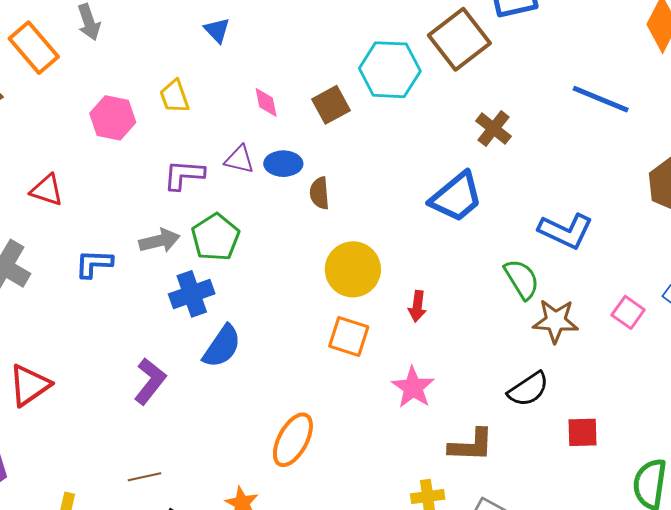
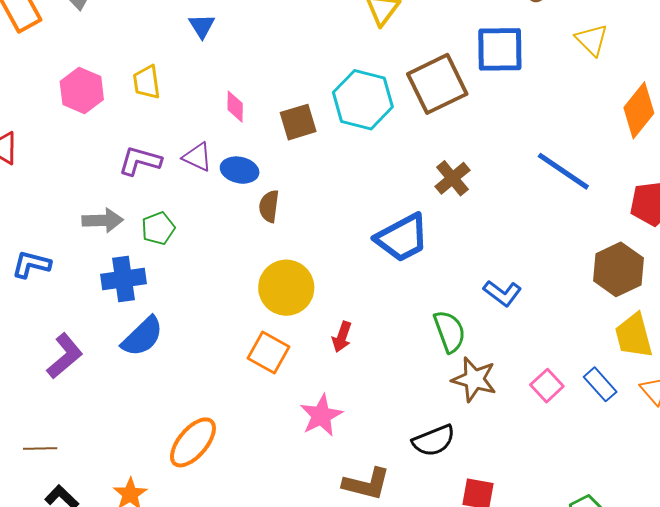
blue L-shape: (566, 231) -> (502, 293), size x0.7
green pentagon: (215, 237) -> (158, 228), size x0.7
blue L-shape: (94, 264) -> (31, 264), moved

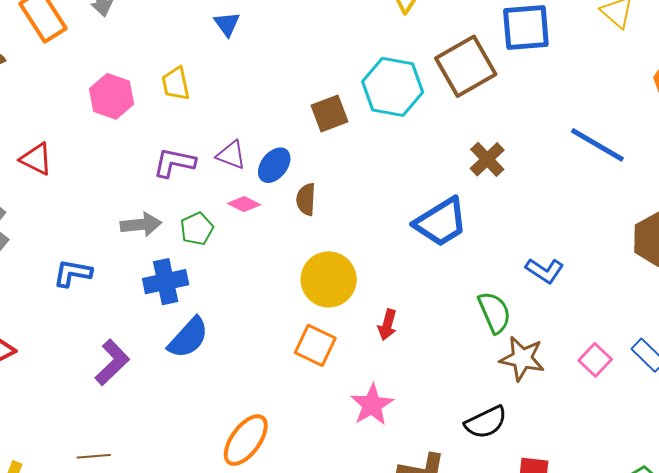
pink diamond: (235, 107) -> (244, 204), moved, turned -60
blue ellipse: (240, 170) -> (274, 165), turned -60

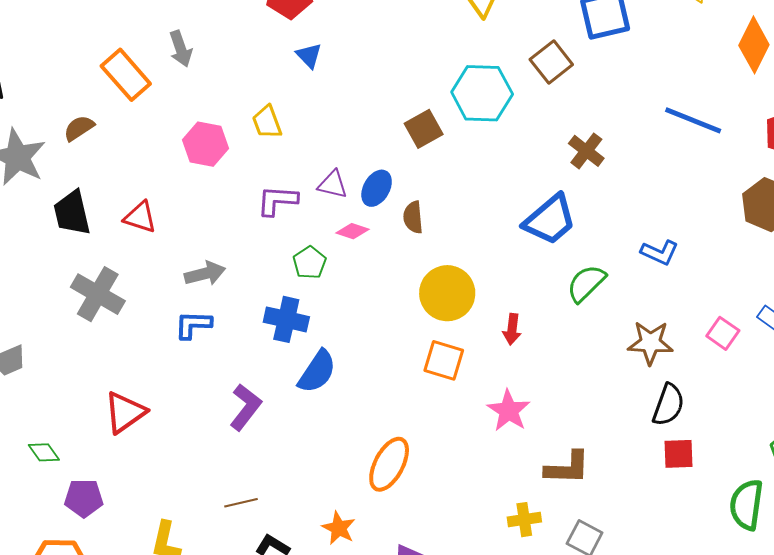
brown square: (466, 66) -> (551, 62), size x0.7
gray arrow: (141, 224) -> (205, 274), moved
blue cross: (166, 282) -> (286, 319), turned 33
green semicircle: (494, 312) -> (586, 283), moved, turned -102
black semicircle: (486, 422) -> (668, 405), moved, turned -36

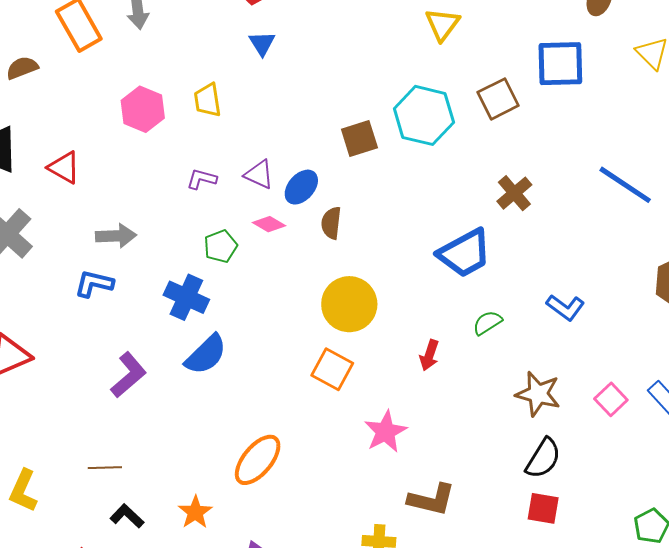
purple L-shape: (277, 201) -> (202, 179), size x0.7
green semicircle: (586, 283) -> (487, 323), size x0.7
red arrow: (512, 329) -> (429, 355), moved

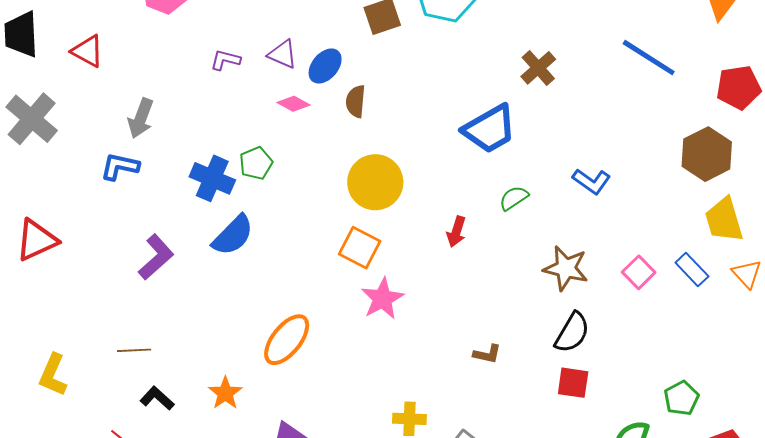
gray arrow: (116, 236) -> (141, 118), turned 114
green pentagon: (221, 246) -> (256, 163), moved
pink star: (386, 432) -> (382, 299), moved
brown L-shape: (431, 500) -> (487, 354), moved, size x0.6

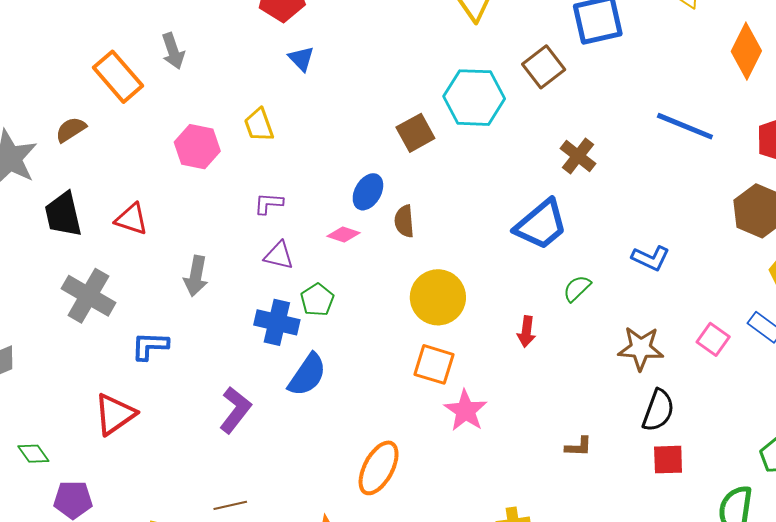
purple triangle: (283, 54) -> (279, 256), moved
blue L-shape: (120, 167) -> (150, 346), moved

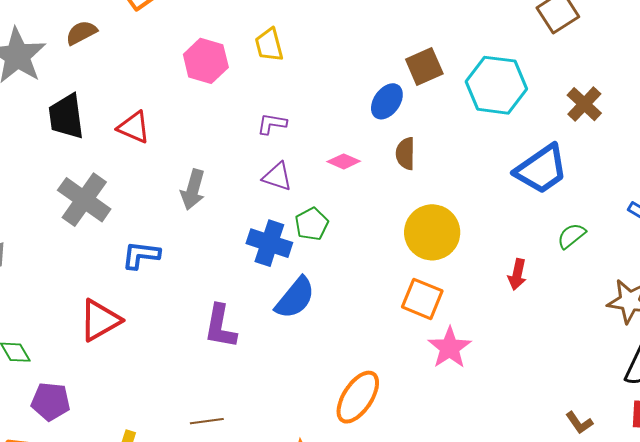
cyan hexagon: (474, 98) -> (496, 85), moved
blue ellipse: (368, 192) -> (387, 101), moved
purple L-shape: (235, 410) -> (220, 326), turned 147
brown L-shape: (578, 447) -> (579, 423), moved, turned 48

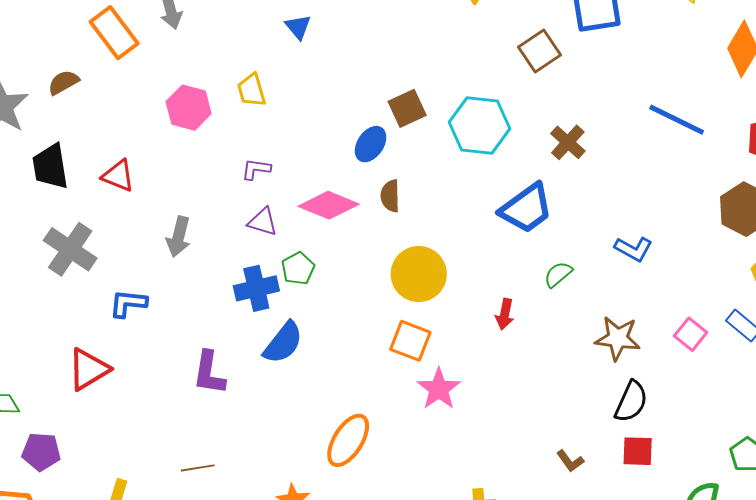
pink diamond: (344, 161) -> (329, 205), size x1.8
blue cross: (269, 243) -> (256, 288), turned -30

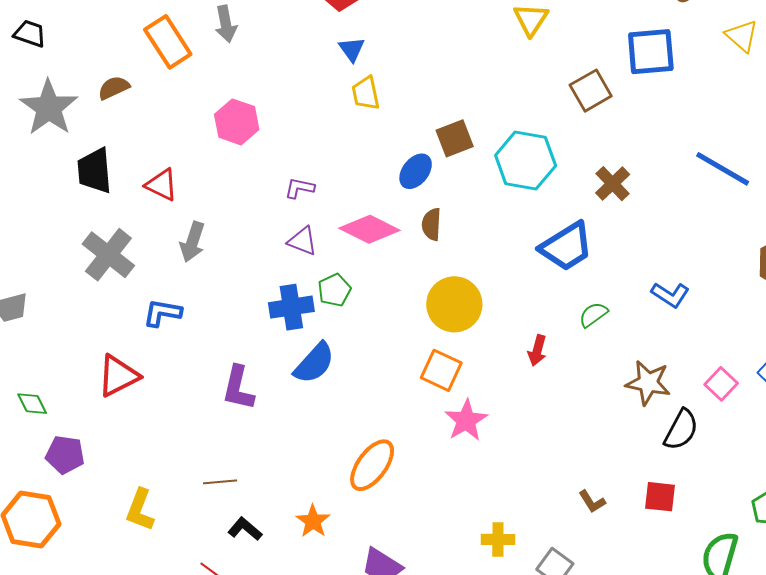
yellow trapezoid: (251, 90) -> (366, 93), moved
gray arrow: (179, 237) -> (192, 242), moved
black semicircle: (631, 402) -> (681, 430), moved

